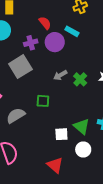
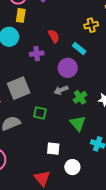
purple circle: (55, 42) -> (68, 68), moved
gray square: (20, 67) -> (19, 88), moved
green triangle: (82, 126) -> (78, 123), moved

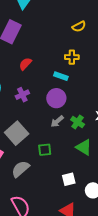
yellow cross: (91, 25) -> (72, 57), moved, turned 32
red semicircle: (54, 36) -> (25, 64), moved, turned -88

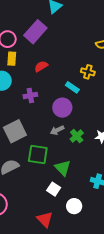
green triangle: (84, 147) -> (63, 168), moved
green square: (45, 150) -> (38, 154), size x1.5
white square: (69, 179) -> (54, 189), turned 32

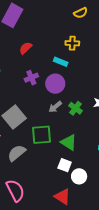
purple cross: (30, 95) -> (31, 78), moved
white circle: (74, 206) -> (79, 176), moved

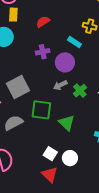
white square: (65, 165) -> (50, 154), moved

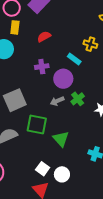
green cross: (80, 91) -> (78, 99), moved

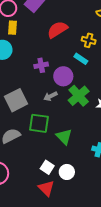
red semicircle: (44, 37) -> (57, 30), moved, size x1.5
cyan rectangle: (74, 59) -> (81, 59), moved
green cross: (78, 99) -> (79, 96), size x1.5
gray arrow: (57, 101) -> (50, 96), moved

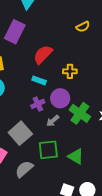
yellow cross: (89, 40) -> (70, 71), moved
cyan rectangle: (81, 59) -> (39, 80), moved
purple cross: (41, 65) -> (38, 104), moved

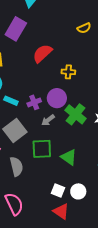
cyan rectangle: (39, 80) -> (11, 101), moved
gray semicircle: (24, 169) -> (16, 166), turned 114

